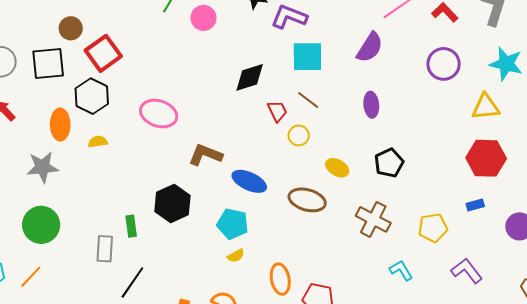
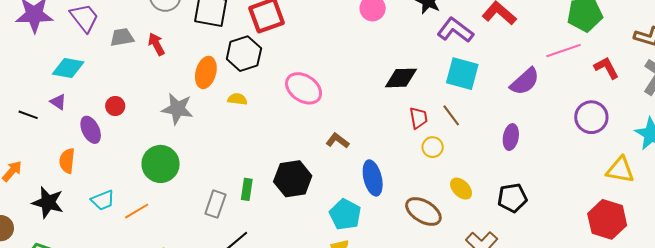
brown L-shape: (205, 155) -> (338, 141), size x0.7
blue ellipse: (249, 181) -> (373, 178), turned 36

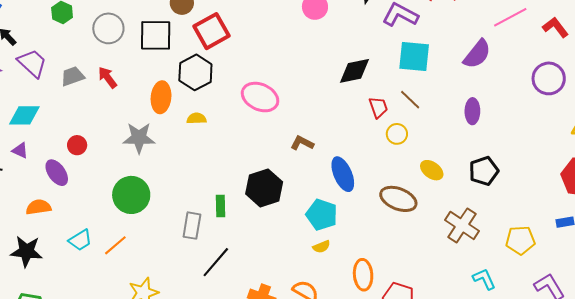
orange semicircle: (67, 161) -> (38, 207), turned 85

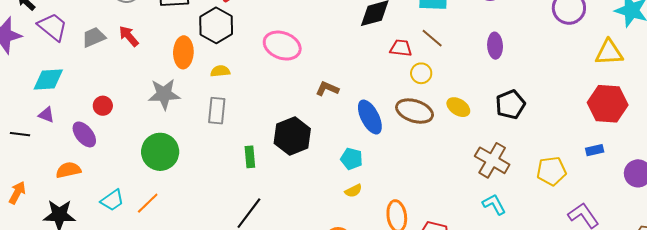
red trapezoid: (378, 107) -> (401, 48), turned -60
brown ellipse: (398, 199) -> (415, 111), moved
cyan pentagon: (322, 215) -> (352, 159), size x0.7
gray rectangle: (192, 226) -> (217, 111), moved
cyan L-shape: (484, 279) -> (494, 204), moved

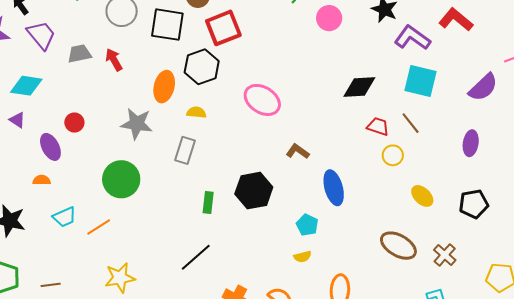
brown ellipse: (415, 111) -> (398, 246), moved
brown cross: (492, 160) -> (445, 255), size x0.7
orange semicircle: (68, 170) -> (42, 180), moved, size x0.7

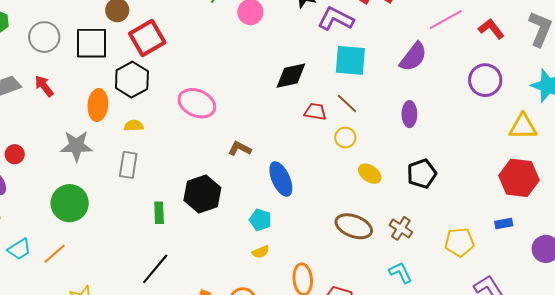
yellow circle: (393, 155) -> (345, 138), moved

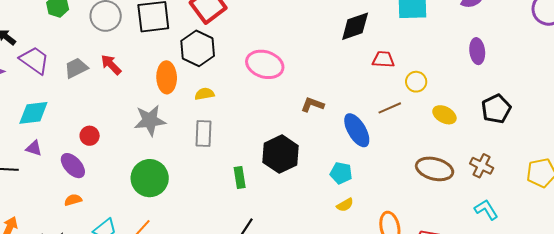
brown line: (347, 103) -> (390, 108), moved, turned -60

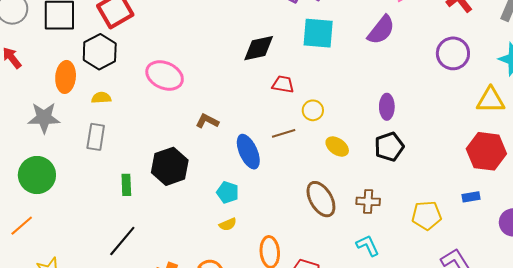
purple ellipse: (477, 51) -> (387, 107), moved
brown cross: (482, 166) -> (368, 201), turned -30
brown ellipse: (435, 169) -> (321, 199), turned 39

